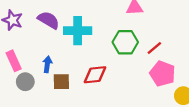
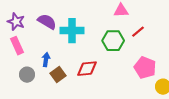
red line: (154, 48) -> (138, 32), moved
pink rectangle: (14, 61) -> (17, 46), moved
brown square: (61, 82) -> (58, 75), turned -35

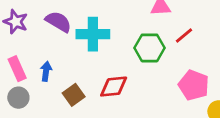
pink rectangle: (17, 46) -> (17, 69), moved
blue arrow: (46, 60) -> (46, 71), moved
gray circle: (27, 75) -> (18, 98), moved

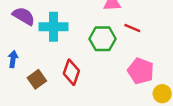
red line: (184, 36) -> (132, 28), turned 63
red diamond: (114, 87) -> (71, 72), turned -65

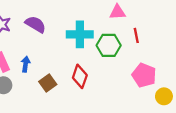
cyan cross: (54, 27) -> (80, 34), moved
red line: (132, 28) -> (136, 35), turned 56

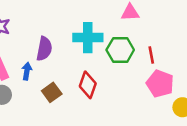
purple semicircle: (36, 24) -> (44, 49), moved, turned 70
red line: (136, 35) -> (151, 55), moved

